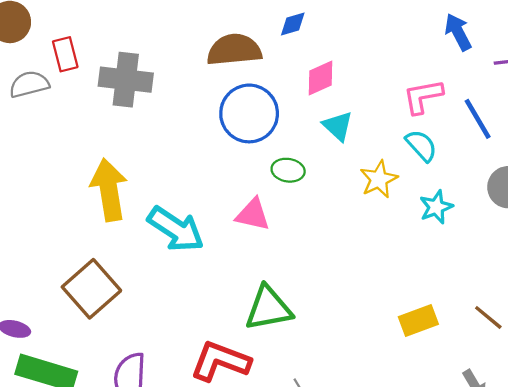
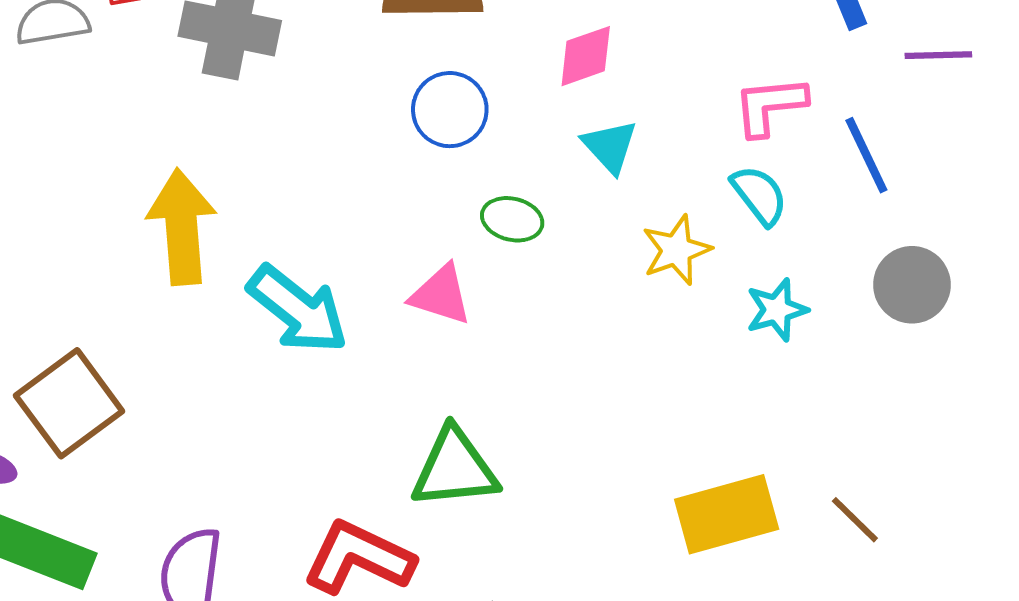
blue circle: (249, 113) -> (450, 110), size x0.7
brown square: (91, 289) -> (69, 403), moved
yellow rectangle: (418, 321) -> (727, 514), size x1.4

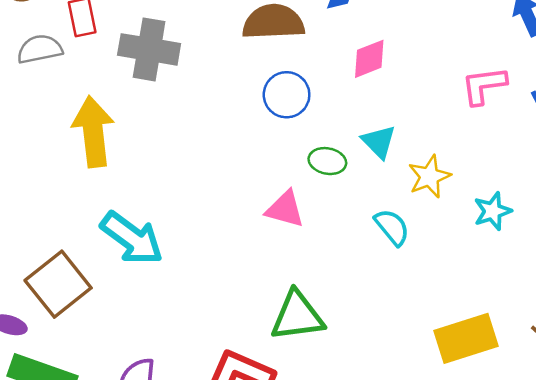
cyan triangle: (610, 146) -> (379, 142), moved
cyan semicircle: (759, 195) -> (392, 227), moved
yellow arrow: (182, 227) -> (93, 132), moved
cyan arrow: (298, 309) -> (132, 238), moved

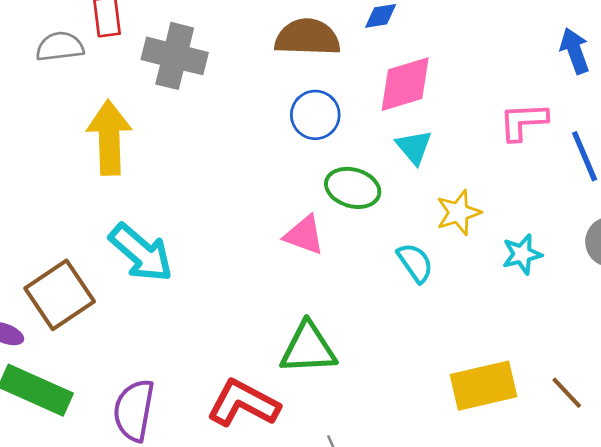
pink diamond: (369, 59) -> (405, 84), size x1.4
cyan triangle: (379, 142) -> (414, 147), moved
green ellipse: (327, 161) -> (353, 188), size x1.4

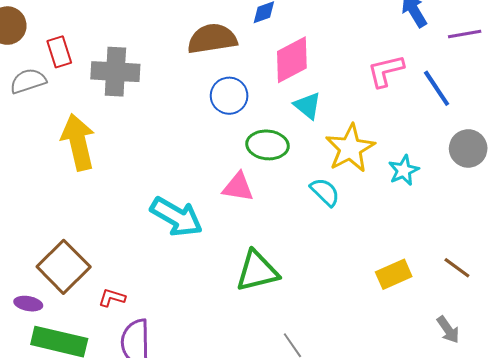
yellow star: (458, 213) -> (350, 148), size x1.4
cyan arrow: (141, 253) -> (176, 217), moved
yellow rectangle: (484, 386) -> (394, 274), size x0.7
red L-shape: (243, 403) -> (112, 298), moved, size x0.5

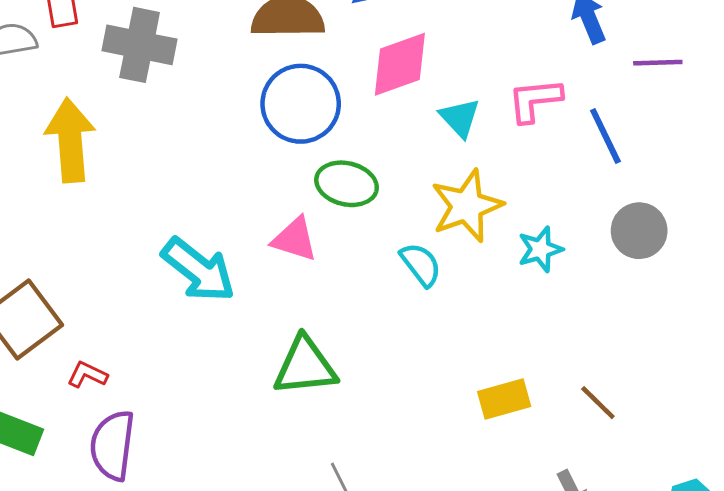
blue circle: (229, 96) -> (301, 104), size x1.4
cyan triangle: (308, 106) -> (460, 118), moved

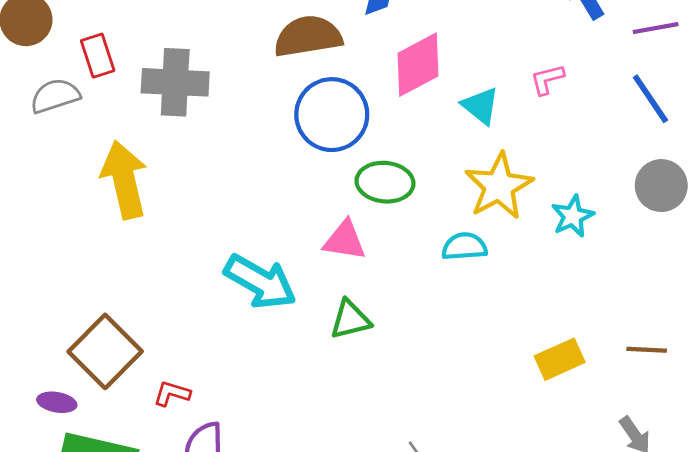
pink L-shape: (535, 100) -> (547, 79), size x0.7
blue line: (605, 136) -> (650, 99), moved
cyan semicircle: (421, 264) -> (464, 246), turned -48
green triangle: (305, 366) -> (350, 319), moved, size x0.7
brown line: (598, 403) -> (647, 350), turned -33

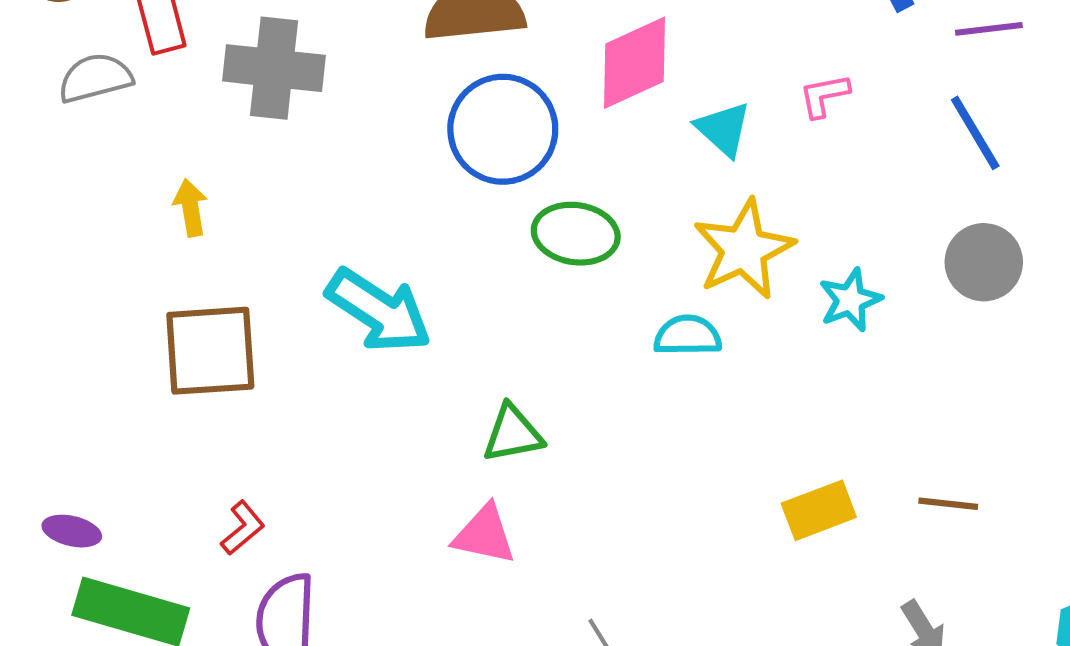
yellow arrow: (124, 180) -> (190, 208), size x0.5
pink triangle: (345, 240) -> (484, 535), moved
cyan arrow: (260, 282) -> (379, 311), moved
brown square: (105, 351) -> (210, 351), moved, turned 38
red L-shape: (172, 394) -> (243, 528), turned 120

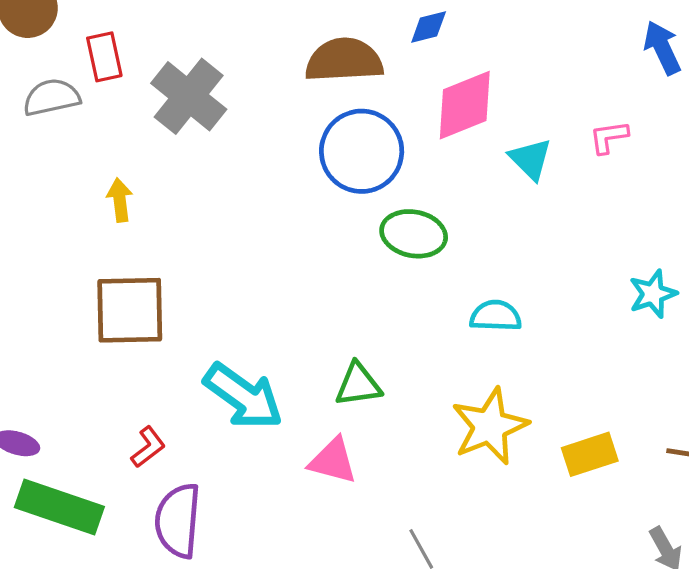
gray cross: (274, 68) -> (189, 96), turned 30
yellow star: (744, 249) -> (490, 426), moved
cyan star: (850, 300) -> (653, 294), moved
cyan arrow: (379, 311) -> (243, 396), moved

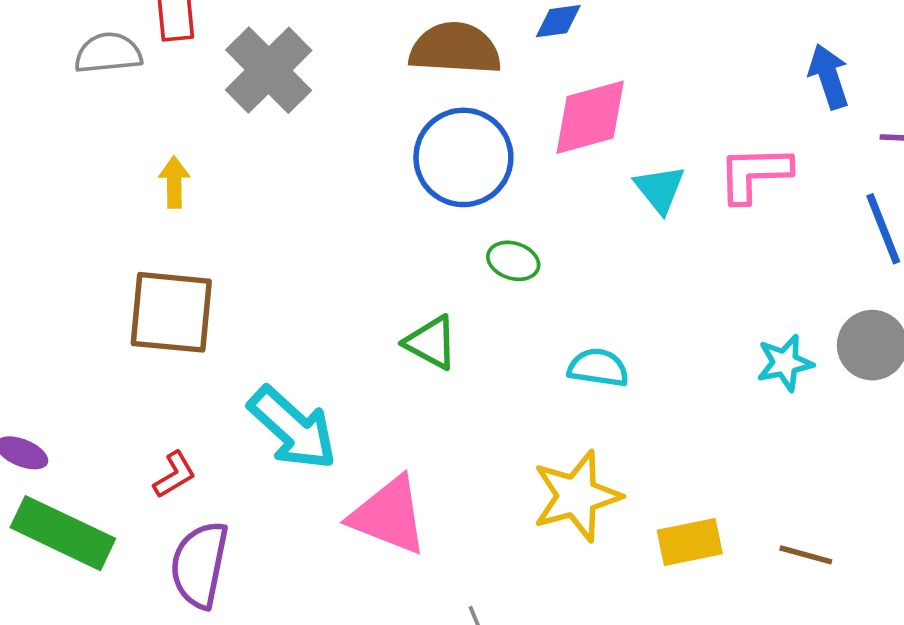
pink L-shape: (609, 137) -> (754, 174), size x1.6
green ellipse: (414, 234) -> (513, 261), size x0.7
green triangle: (358, 385) -> (431, 342), moved, turned 30
pink triangle: (333, 461) -> (389, 515), size x1.4

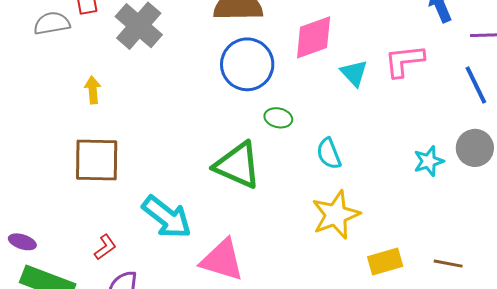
green triangle: (431, 342) -> (238, 165), size x1.6
cyan semicircle: (598, 368) -> (329, 154), moved, turned -116
yellow star: (577, 496) -> (336, 215), moved

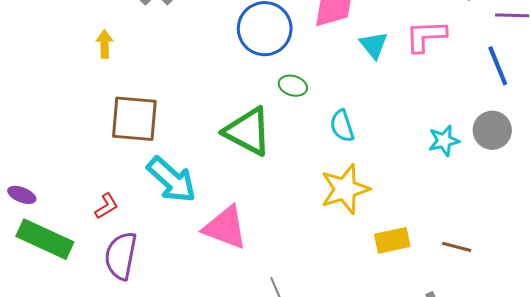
brown square: (97, 160) -> (134, 119), moved

